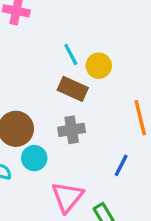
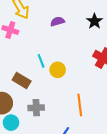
brown rectangle: (73, 89) -> (22, 81), moved

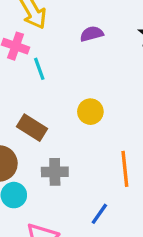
cyan line: (41, 61) -> (39, 69), moved

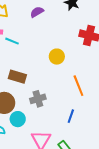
cyan line: (39, 69) -> (12, 41), turned -32
yellow circle: (90, 112) -> (57, 57), moved

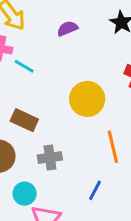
yellow circle: (57, 57) -> (87, 99), size x1.5
cyan circle: (18, 119) -> (25, 194), moved

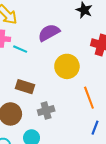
purple semicircle: (67, 29) -> (49, 33), moved, size x1.5
blue line: (95, 190) -> (95, 128), moved

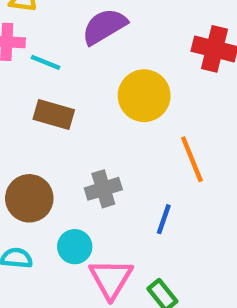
brown rectangle: (25, 87) -> (54, 114), moved
blue line: (95, 128) -> (164, 219), moved

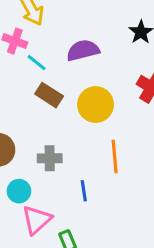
brown rectangle: (54, 114) -> (49, 95), moved
blue line: (164, 219) -> (84, 191), turned -45

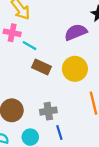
purple semicircle: (83, 50) -> (76, 32), moved
blue line: (84, 191) -> (59, 133), moved

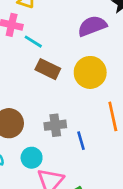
blue line: (59, 133) -> (81, 141), moved

